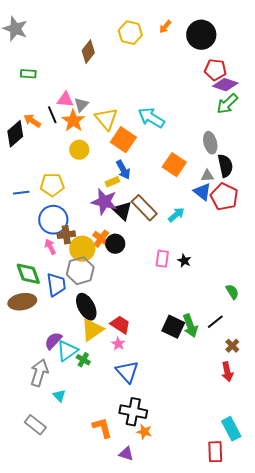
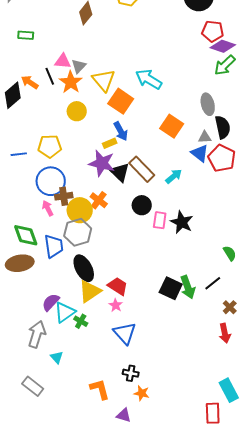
black circle: (115, 244) -> (142, 205), moved
black star: (184, 261) -> (182, 222), size x1.6
black cross: (133, 412) -> (131, 373), size x0.6

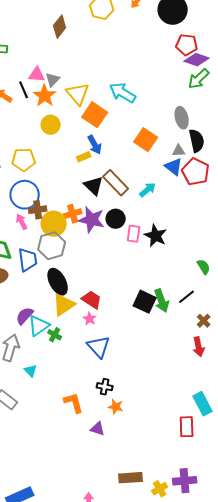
purple star: (102, 163) -> (92, 220), moved
orange cross: (99, 200) -> (73, 214), turned 36

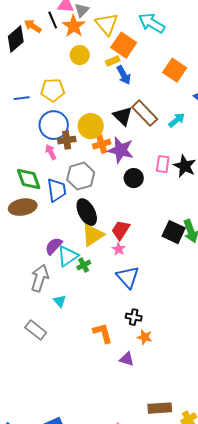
yellow rectangle: (84, 157) -> (113, 61), moved
black circle: (116, 219) -> (134, 178), moved
yellow circle: (54, 224) -> (91, 126), moved
red trapezoid: (92, 300) -> (121, 230), turned -90
green cross: (55, 335) -> (84, 265), turned 32

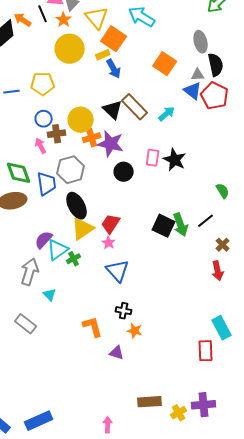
orange star: (74, 26) -> (64, 20), size x0.7
yellow circle: (80, 55) -> (70, 49), size x1.5
blue circle: (54, 125) -> (44, 119), size x0.6

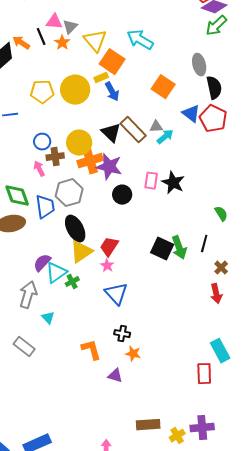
yellow circle: (70, 49) -> (75, 90), moved
gray triangle: (198, 75) -> (156, 127), moved
yellow pentagon: (43, 84) -> (42, 92), moved
orange cross: (92, 138) -> (90, 161), size x1.4
black line: (206, 221) -> (204, 244), turned -36

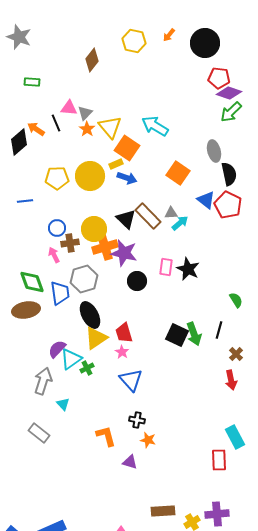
orange star: (62, 43) -> (87, 129), moved
blue arrow: (112, 92) -> (127, 178), turned -42
red trapezoid: (109, 247) -> (124, 333), turned -50

